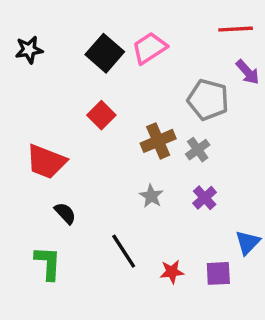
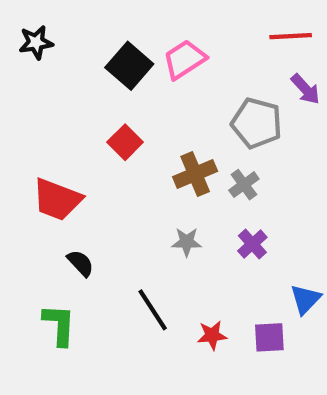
black star: (29, 50) -> (36, 42), moved
gray star: (151, 196) -> (187, 242), turned -30

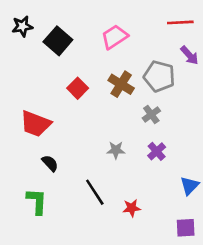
black square: (129, 66) -> (58, 41), moved
brown cross: (195, 174) -> (121, 84), moved, turned -35
purple square: (269, 337) -> (186, 228), moved

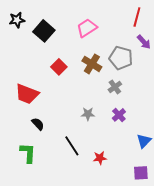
red line: (180, 22) -> (137, 17), turned -72

